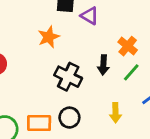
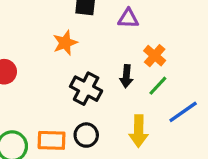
purple triangle: (90, 16) -> (128, 18), moved, turned -30
yellow arrow: (115, 113) -> (139, 131), size x1.4

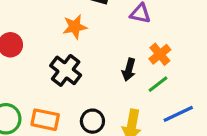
black cross: (86, 89) -> (66, 70), moved
black circle: (86, 135) -> (92, 121), moved

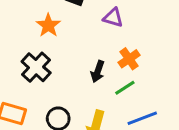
orange star: (75, 27) -> (48, 25), turned -30

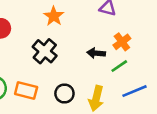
black arrow: (98, 71) -> (96, 53), turned 78

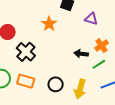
black cross: (45, 51) -> (26, 52), moved

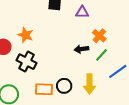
orange star: (49, 24) -> (25, 35), moved
orange rectangle: (26, 81) -> (44, 89), moved

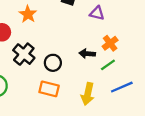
orange star: (25, 35) -> (28, 14), moved
black circle: (64, 86) -> (53, 63), moved
orange rectangle: (44, 89) -> (49, 89), moved

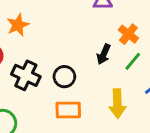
orange star: (28, 14) -> (18, 25), turned 30
black arrow: (87, 54) -> (104, 54), turned -56

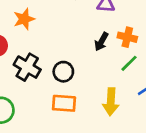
orange cross: (128, 34) -> (127, 37), turned -30
black arrow: (104, 54) -> (101, 42), moved

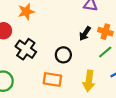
black circle: (63, 72) -> (63, 55), moved

